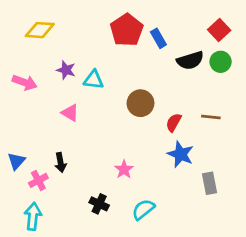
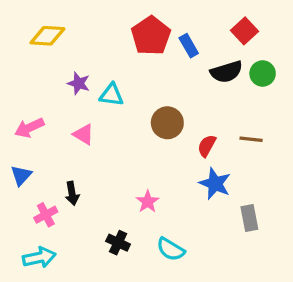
red square: (219, 30) -> (245, 31), moved
pink arrow: (25, 82) -> (29, 128), moved, turned 135
blue triangle: (16, 161) -> (21, 175), moved
cyan semicircle: (143, 209) -> (171, 249), turned -110
cyan arrow: (33, 216) -> (39, 257), turned 72

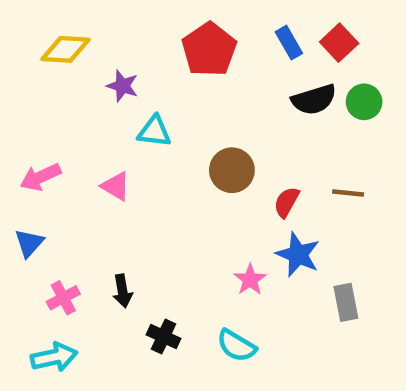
blue rectangle: (189, 46) -> (289, 43), moved
purple star: (79, 83) -> (123, 86), moved
black arrow: (72, 193) -> (123, 291), moved
pink star: (148, 202) -> (250, 280), moved

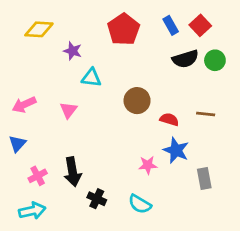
pink triangle: (116, 186) -> (69, 110), turned 36
red semicircle: (287, 202) -> (169, 119), turned 78
pink star: (250, 280) -> (148, 165), turned 30
black arrow: (123, 291) -> (73, 172), size x1.5

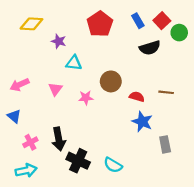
green circle: (215, 60) -> (179, 33), moved
blue triangle: (17, 144) -> (14, 116), turned -32
pink star: (148, 165) -> (86, 98), moved
black cross: (97, 199) -> (78, 161), size x1.5

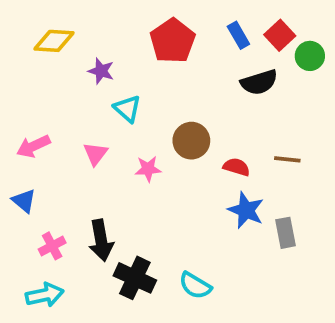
cyan triangle: (74, 63) -> (127, 109), turned 35
gray rectangle: (165, 144) -> (285, 233), moved

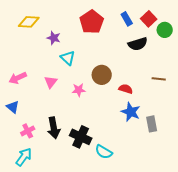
brown line: (287, 159) -> (159, 79), moved
black cross: (135, 278) -> (81, 137), moved
cyan arrow: (45, 295) -> (24, 157), turned -42

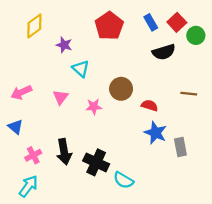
yellow diamond: (29, 22) -> (34, 26), turned -40

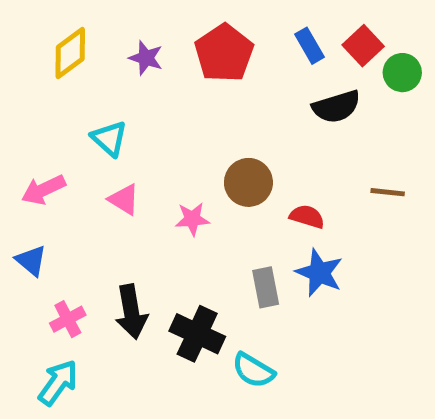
purple star: (64, 45) -> (146, 58), moved
cyan triangle: (81, 69) -> (109, 138), moved
pink triangle: (61, 97) -> (124, 199), turned -35
gray rectangle: (180, 147) -> (266, 287), moved

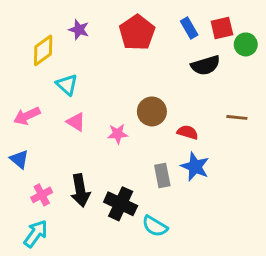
red square: (363, 46) -> (222, 28), turned 30
yellow diamond: (70, 53) -> (43, 50), moved
purple star: (146, 58) -> (79, 30), moved

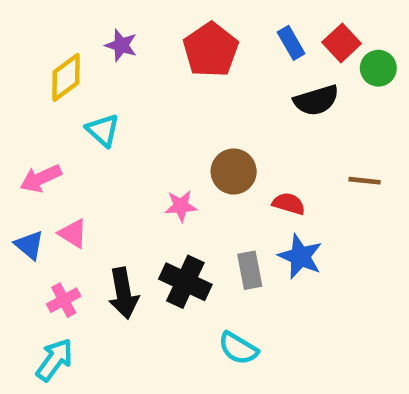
red square: (222, 28) -> (342, 43), turned -30
pink triangle: (76, 122) -> (73, 234), moved
black cross: (121, 204) -> (185, 282), moved

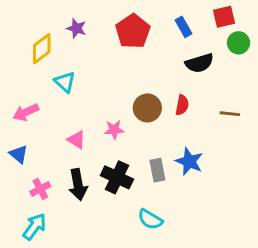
red square: (342, 43) -> (224, 17), moved, turned 30
red semicircle: (289, 204) -> (182, 105), moved, turned 84
pink triangle: (73, 234) -> (76, 140), moved

